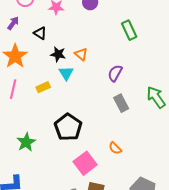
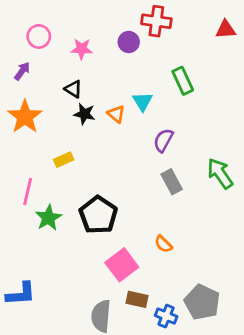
black triangle: (40, 33) -> (73, 89), moved
cyan triangle: (66, 73) -> (143, 101), moved
pink line: (13, 89) -> (28, 191), moved
green star: (26, 142) -> (48, 218), moved

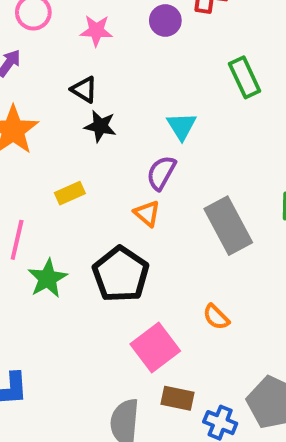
cyan triangle: (143, 101) -> (182, 126), moved
orange triangle: (116, 114) -> (147, 213), moved
purple semicircle: (163, 140) -> (161, 173), moved
gray rectangle: (172, 182) -> (228, 226), size x1.5

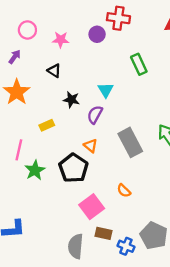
black star: (100, 126) -> (71, 100), moved
orange triangle: (147, 213) -> (91, 146), moved

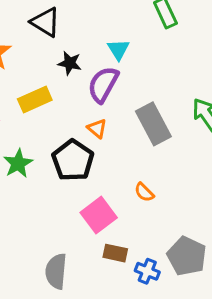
black triangle: (54, 71) -> (45, 22), size x1.5
purple semicircle: (95, 115) -> (103, 84), size x1.4
yellow rectangle: (47, 125) -> (35, 100), size x1.5
gray semicircle: (76, 246) -> (56, 271), moved

